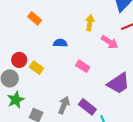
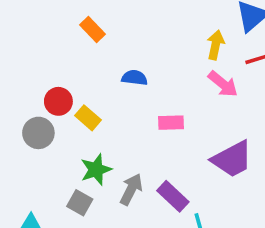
yellow arrow: (90, 23) -> (216, 45), moved
pink rectangle: (83, 66) -> (171, 123), turned -40
green star: (16, 100) -> (96, 170), moved

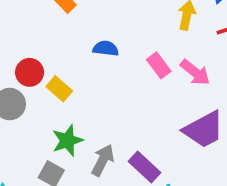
pink arrow: (223, 84) -> (195, 72), moved
pink rectangle: (171, 123) -> (159, 65), moved, turned 55

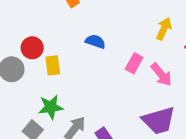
pink rectangle: (159, 65) -> (134, 63), turned 54
yellow rectangle: (59, 89) -> (53, 65), turned 30

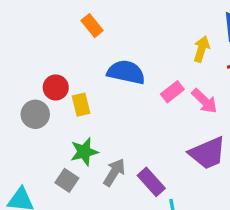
blue semicircle: (95, 41) -> (126, 72), size x1.6
pink rectangle: (134, 63) -> (172, 92), turned 30

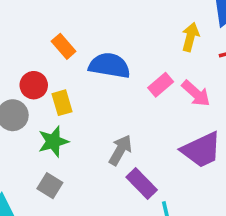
orange rectangle: (92, 26) -> (64, 46), moved
green star: (84, 152) -> (53, 142), moved
gray arrow: (114, 172) -> (120, 150), moved

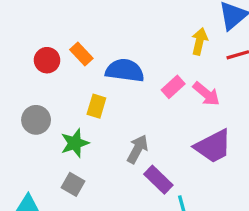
red circle: (34, 85) -> (47, 60), moved
yellow rectangle: (62, 103) -> (96, 106), moved, turned 35

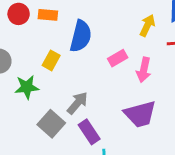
orange rectangle: (81, 54) -> (48, 15), turned -54
blue semicircle: (125, 71) -> (81, 36), turned 84
pink arrow: (206, 94) -> (144, 70), turned 50
gray square: (73, 184) -> (51, 124), moved, size x1.4

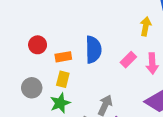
orange rectangle: (48, 15) -> (63, 57), moved
yellow rectangle: (51, 60) -> (63, 79), moved

